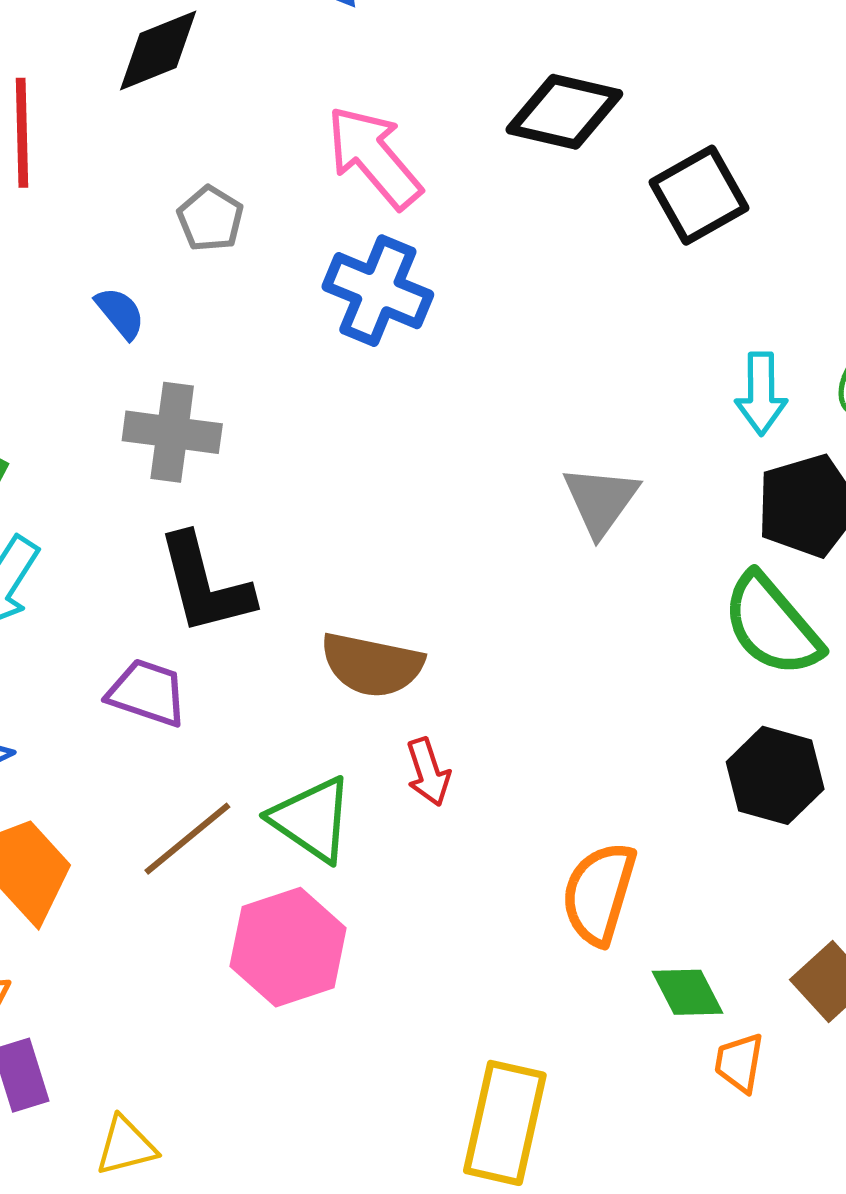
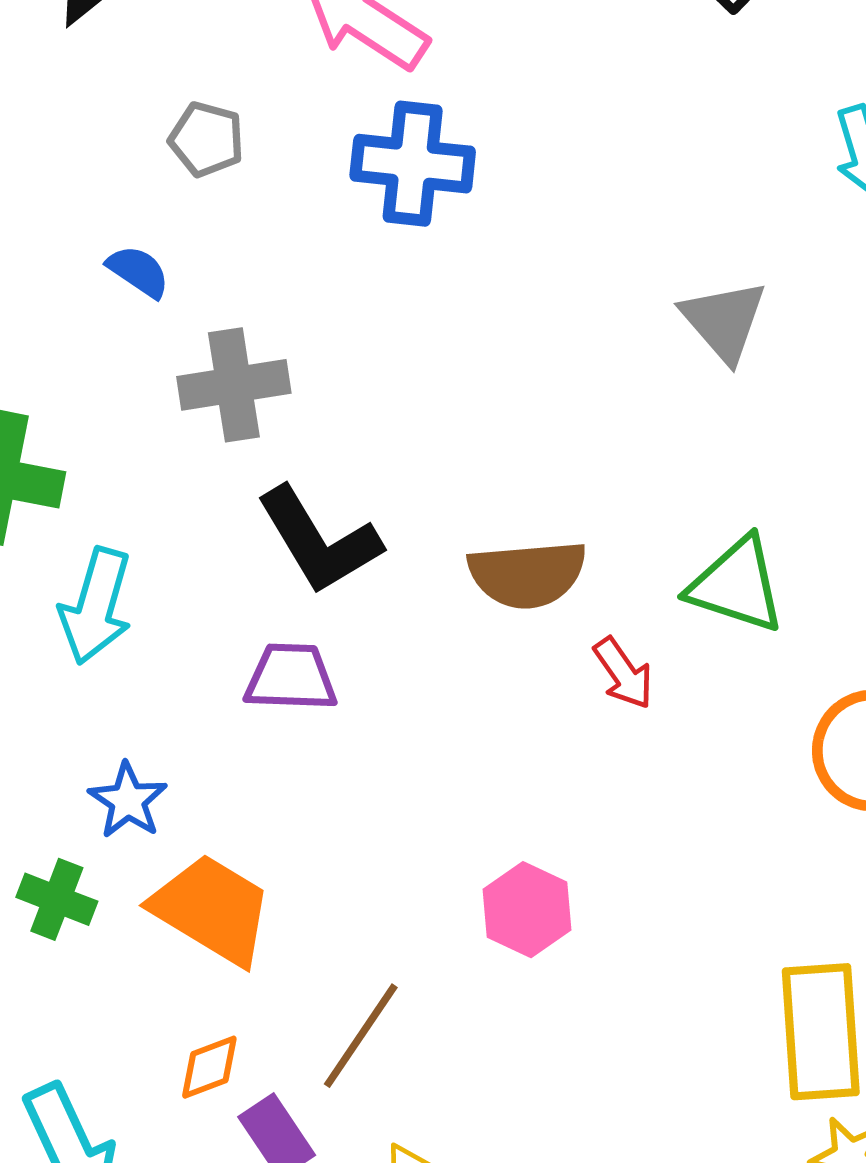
green triangle: (312, 819) -> (737, 585), moved
brown line: (187, 839) -> (361, 1036), moved
pink hexagon: (288, 947) -> (527, 910), size x0.7

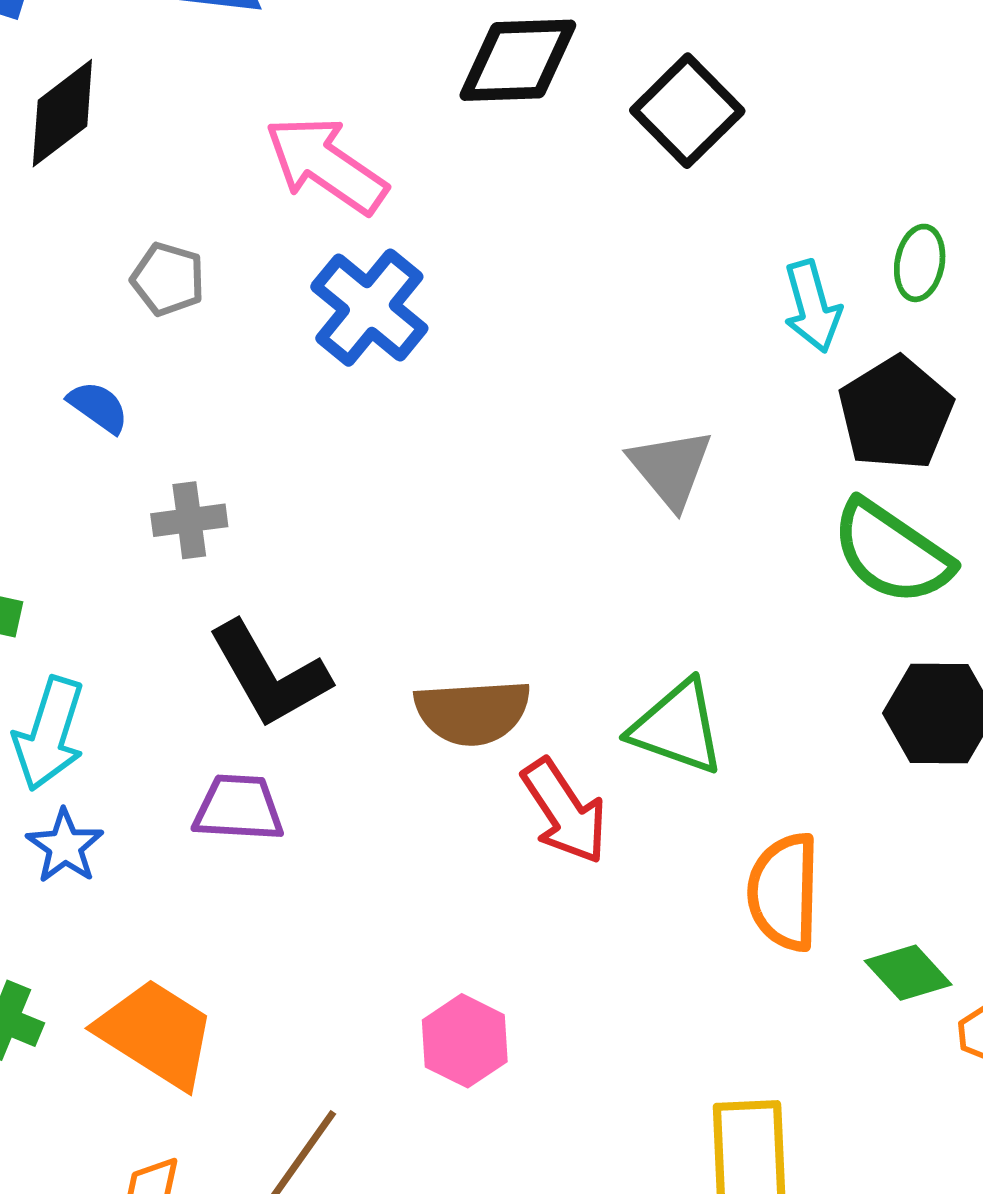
blue cross: (413, 164) -> (369, 308), turned 32
gray cross: (234, 385) -> (189, 520), size x0.7
red arrow: (623, 673) -> (564, 811), size x1.5
blue star: (128, 801) -> (65, 846), moved

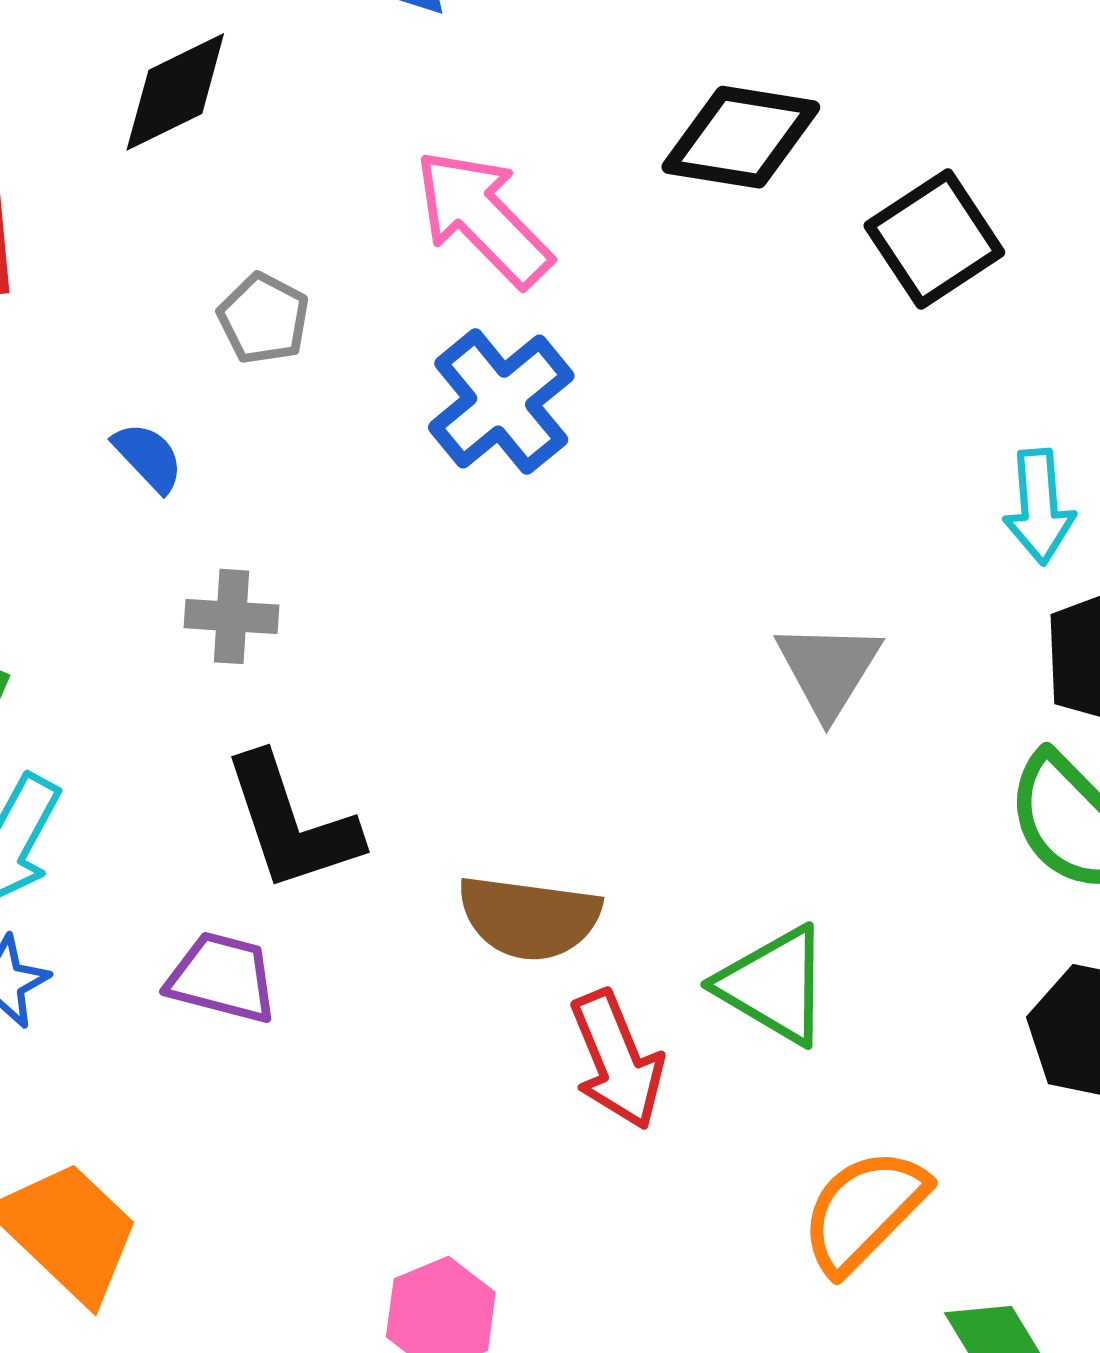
orange semicircle: (784, 892) -> (864, 1211), turned 32

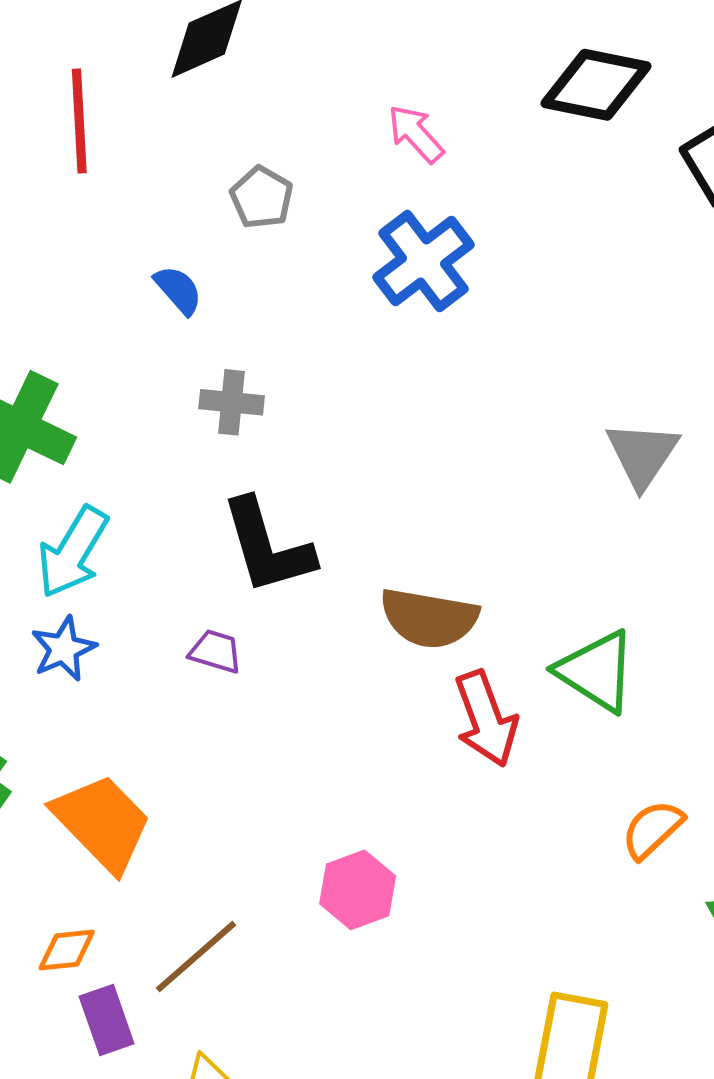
pink arrow: (483, 218) -> (416, 134), size x0.6
purple trapezoid: (222, 978) -> (216, 651), size x0.7
orange semicircle: (864, 1211) -> (652, 829), size x0.7

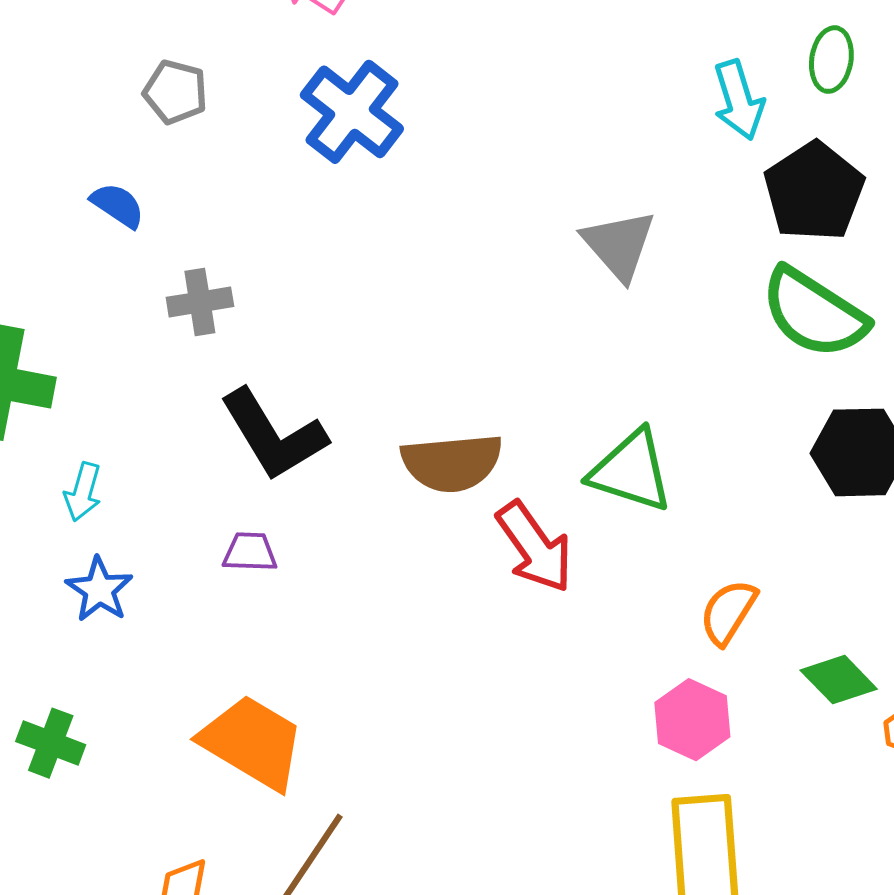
cyan arrow: (73, 552) -> (83, 492), size x0.6
orange trapezoid: (102, 823) -> (252, 742), moved
pink hexagon: (358, 890) -> (692, 720), moved

